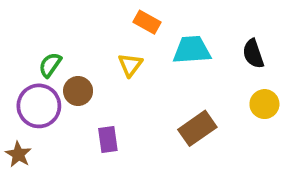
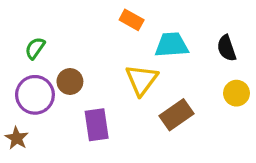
green semicircle: (50, 65) -> (35, 48), moved
yellow triangle: (130, 65) -> (142, 80), moved, size x1.5
purple rectangle: (108, 139) -> (97, 125), size x1.4

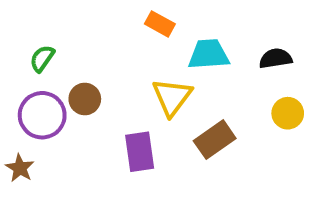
black semicircle: (227, 48) -> (276, 58), turned 100
purple rectangle: (97, 125) -> (140, 152), moved

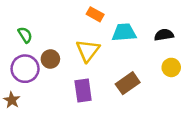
green semicircle: (42, 58) -> (25, 35), turned 112
yellow triangle: (172, 97) -> (88, 51), moved

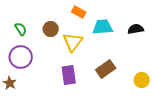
brown circle: (50, 59) -> (51, 29), moved
yellow circle: (171, 67) -> (142, 80), moved

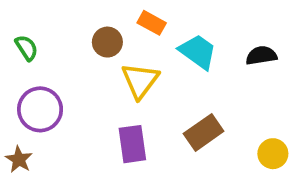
cyan trapezoid: (103, 27) -> (198, 52), turned 40
green semicircle: (21, 29) -> (27, 48), moved
brown circle: (51, 29) -> (107, 42), moved

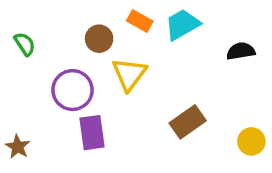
cyan trapezoid: (198, 52) -> (182, 25), moved, turned -66
purple circle: (40, 109) -> (73, 90), moved
purple rectangle: (132, 144) -> (92, 133), moved

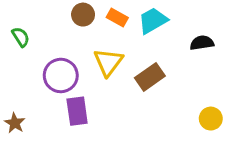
brown circle: (99, 39) -> (83, 15), moved
brown rectangle: (188, 122) -> (150, 77), moved

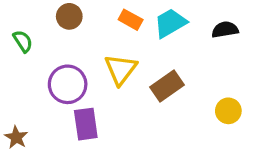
brown circle: (83, 15) -> (69, 16), moved
black semicircle: (202, 43) -> (225, 30), moved
yellow circle: (211, 119) -> (228, 111), moved

